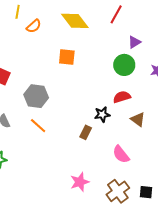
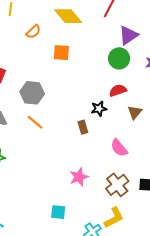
orange semicircle: (34, 26) -> (33, 32), moved
purple triangle: (134, 42) -> (128, 35), size x1.5
brown triangle: (138, 119) -> (135, 112), turned 35
brown rectangle: (86, 132) -> (83, 127), turned -40

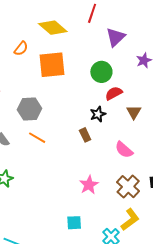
orange square: (61, 53) -> (52, 65), size x1.6
green circle: (119, 58) -> (101, 72), moved

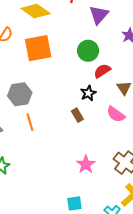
orange line: (37, 138) -> (30, 122), turned 48
pink semicircle: (124, 150) -> (116, 114), moved

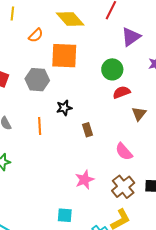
black star: (88, 93) -> (64, 108), moved
gray hexagon: (20, 94) -> (37, 80), moved
pink semicircle: (116, 114) -> (124, 152), moved

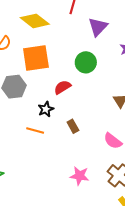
red semicircle: (122, 92) -> (62, 87), moved
orange line: (40, 126) -> (35, 131), moved, turned -60
pink star: (85, 180) -> (80, 176), turned -30

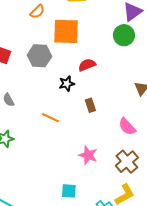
green circle: (86, 62) -> (124, 35), moved
orange line: (35, 131) -> (51, 118), moved

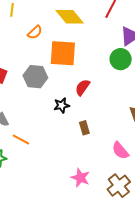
red semicircle: (87, 65) -> (83, 87), turned -36
orange line: (51, 118) -> (21, 139), moved

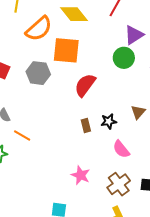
orange semicircle: (35, 32) -> (39, 29), size x1.8
red semicircle: (83, 87) -> (85, 85), size x1.4
black star: (62, 105) -> (109, 121), moved

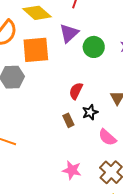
purple triangle: (134, 35) -> (69, 33), moved
red semicircle: (85, 85) -> (76, 91), moved, size x0.7

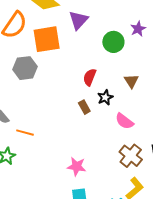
green circle: (94, 47) -> (113, 42), moved
pink star: (72, 170) -> (77, 166), moved

